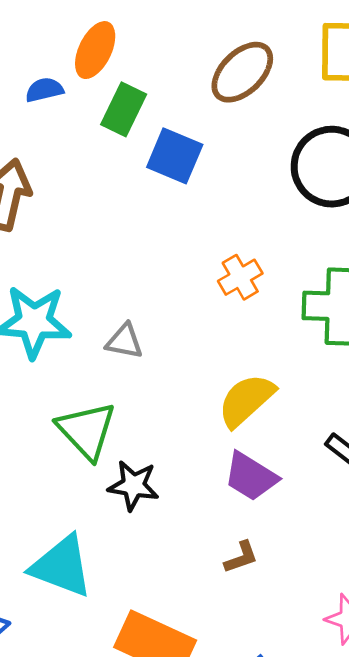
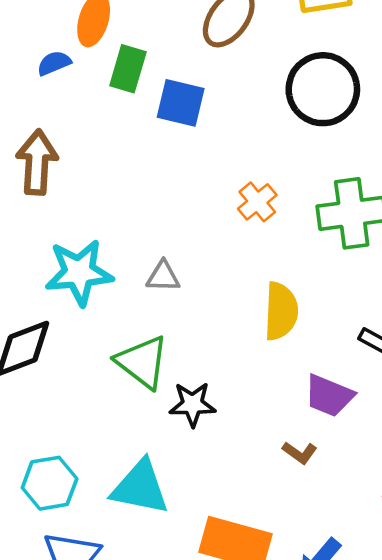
yellow semicircle: (246, 400) -> (281, 311), turned 144
purple trapezoid: (251, 477) -> (329, 396), moved
brown L-shape: (241, 557) -> (300, 453), turned 64

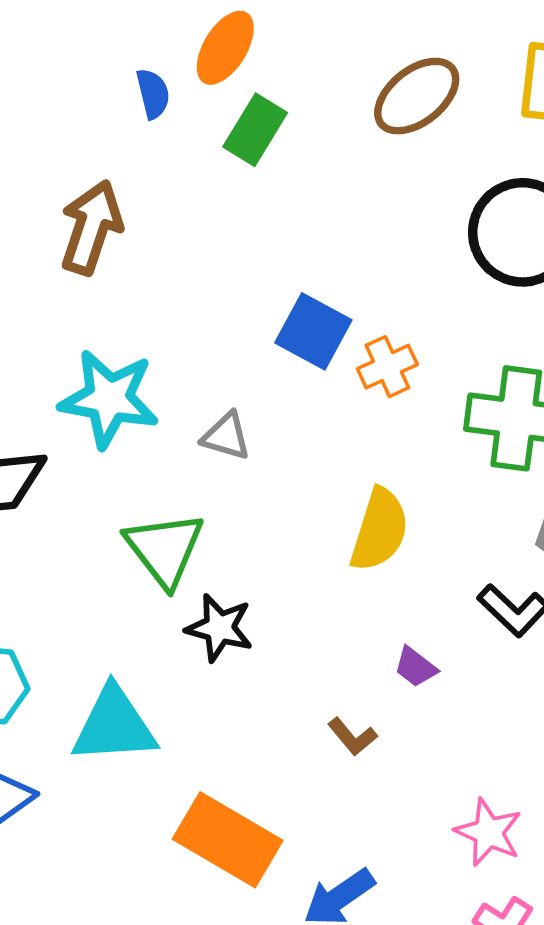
blue semicircle: (54, 63) -> (153, 94), turned 84
blue square: (181, 103) -> (313, 331), moved
purple trapezoid: (329, 396) -> (415, 667), size x0.6
cyan triangle: (140, 487) -> (114, 725), turned -30

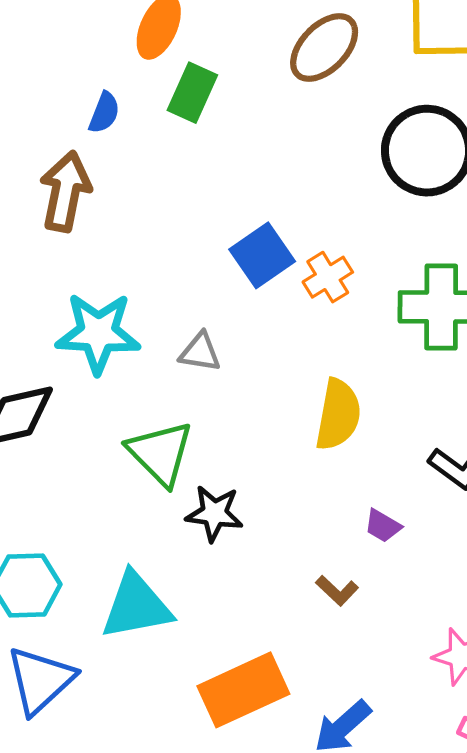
blue semicircle: (153, 94) -> (104, 113), moved, turned 42
blue square: (313, 331) -> (262, 255), turned 34
orange rectangle: (228, 840) -> (243, 690), turned -48

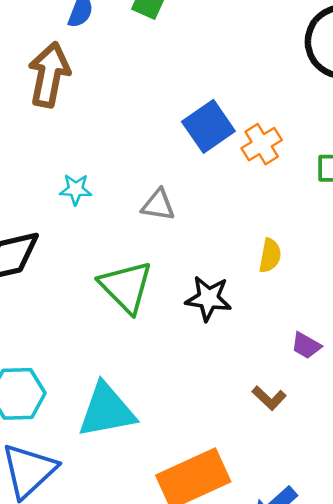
cyan star: (98, 333) -> (76, 189), size x0.5
yellow semicircle: (338, 415) -> (270, 256), size x0.6
black star: (214, 513) -> (208, 298), moved

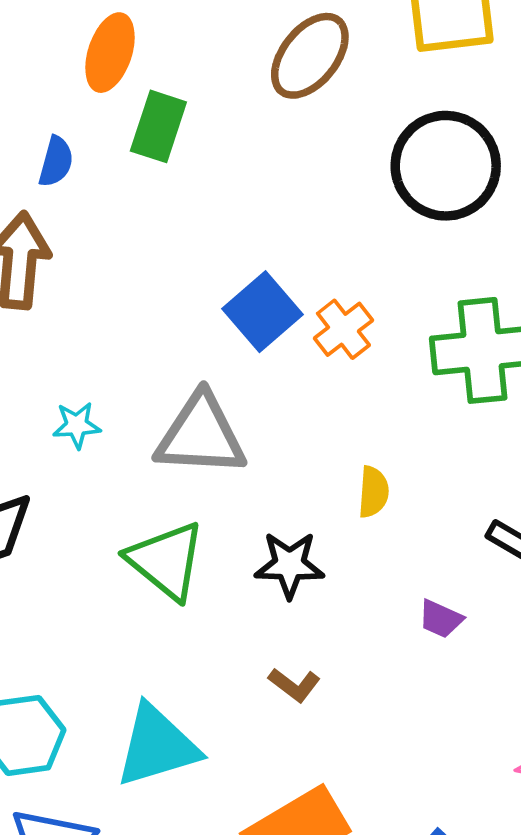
gray triangle: (158, 205) -> (201, 435), size x1.8
brown L-shape: (269, 398) -> (294, 685), moved

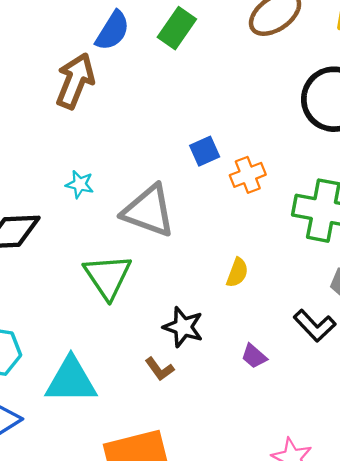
blue semicircle: (56, 162) -> (113, 31), size x1.4
blue square: (262, 312) -> (205, 151), size x0.7
black star: (289, 565) -> (183, 327), moved

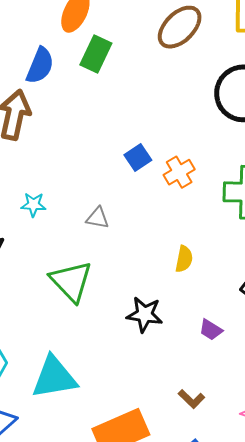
gray triangle: (149, 211) -> (98, 218), size x0.5
brown L-shape: (160, 369) -> (191, 399), moved

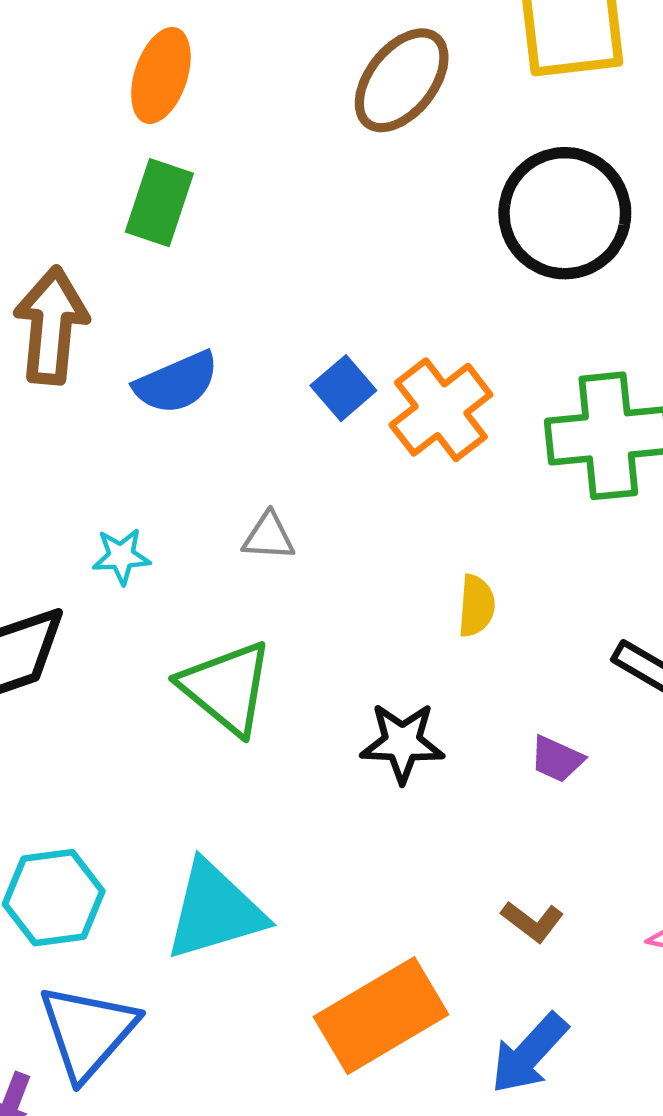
green rectangle: (96, 54) -> (159, 203), moved
blue semicircle: (40, 66) -> (177, 383), moved, turned 51
orange cross: (179, 172) -> (441, 410), size x1.4
cyan star: (33, 205) -> (121, 556), moved

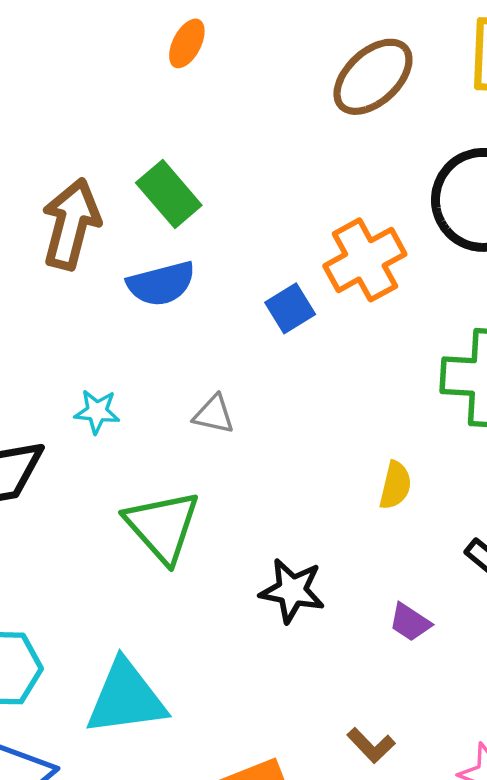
orange ellipse: (161, 75) -> (187, 43), size x0.7
green rectangle: (159, 203) -> (169, 194), moved, turned -68
orange cross: (441, 410) -> (365, 260), moved
yellow semicircle: (476, 606) -> (395, 485), moved

